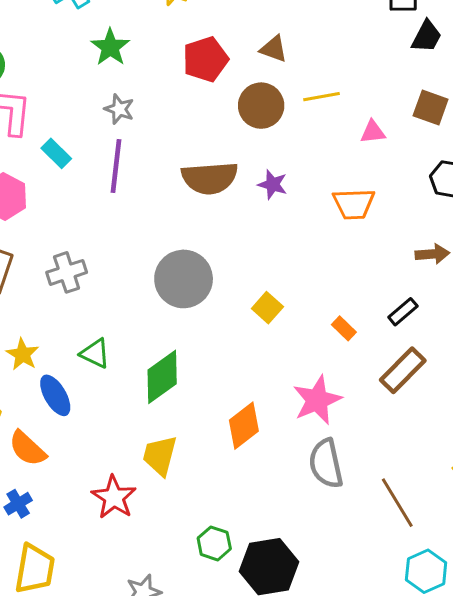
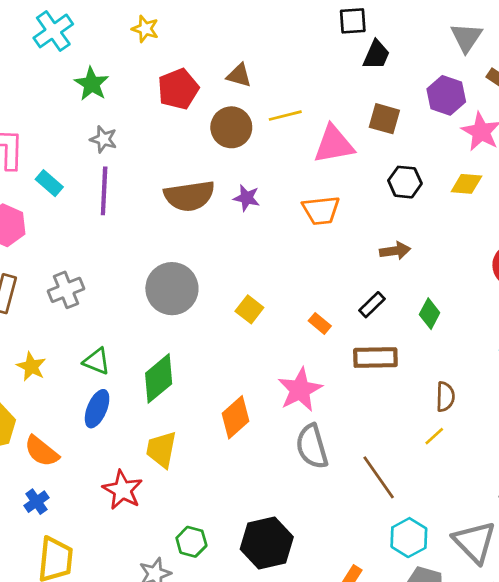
pink triangle: (373, 132) -> (334, 144), size x1.8
brown rectangle: (403, 370) -> (375, 358), turned 48
blue ellipse: (55, 395) -> (97, 409), moved, turned 57
green hexagon: (214, 543) -> (191, 542), moved

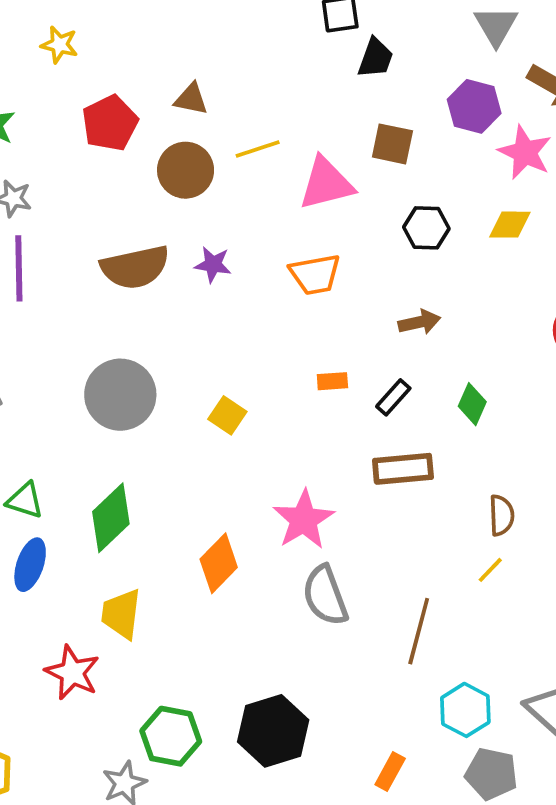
orange rectangle: (320, 323) -> (332, 381), moved, turned -40
brown line: (379, 477) -> (419, 631), turned 54
green hexagon: (191, 542) -> (171, 736), size x1.4

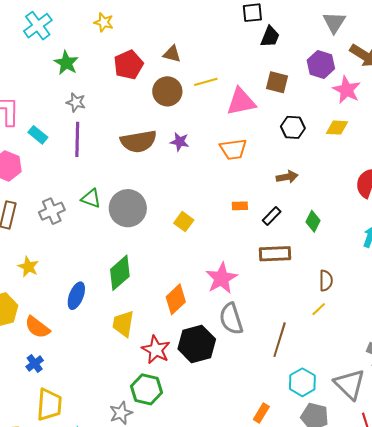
green triangle: (25, 500) -> (91, 199), moved
red star: (72, 673) -> (156, 350), moved
black hexagon: (273, 731) -> (197, 344), moved

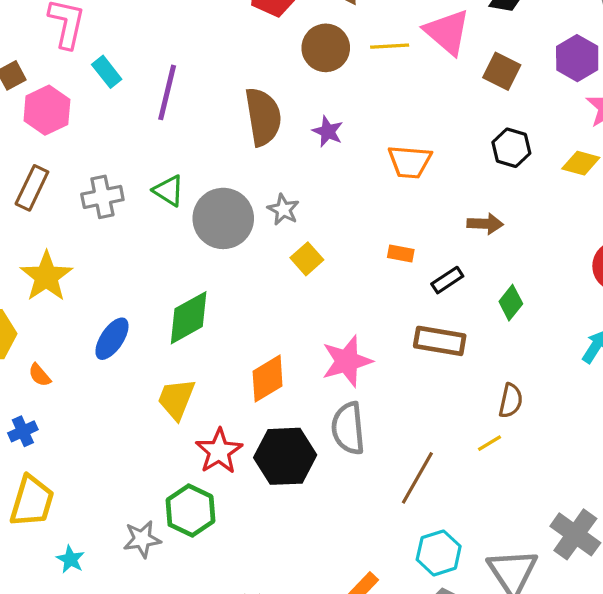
gray star: (76, 102) -> (283, 210), moved
pink triangle: (241, 102) -> (447, 32), moved, turned 40
brown semicircle: (138, 141) -> (263, 117), turned -102
yellow star: (28, 267) -> (46, 277), size x1.5
orange semicircle: (37, 327) -> (40, 375), size x0.6

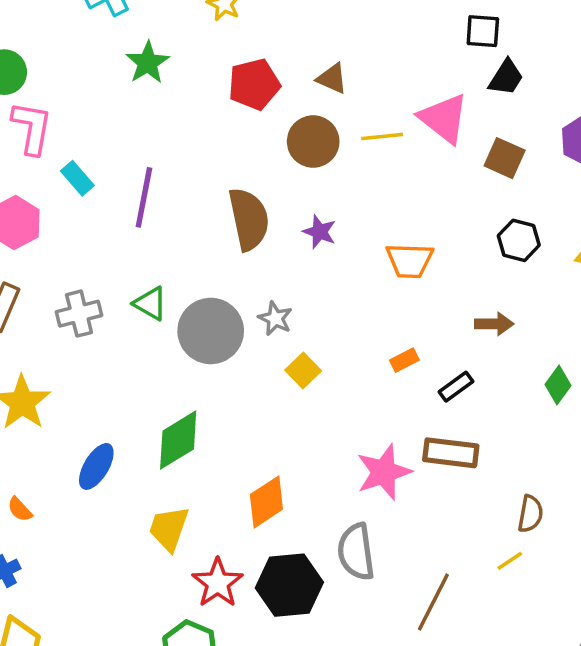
orange rectangle: (401, 253) -> (404, 360), turned -35
green diamond: (511, 303) -> (558, 385), moved
pink star: (347, 361) -> (384, 472), moved

